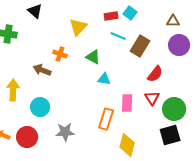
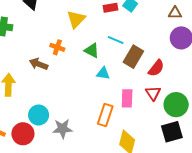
cyan line: (118, 36) -> (116, 40), moved
brown rectangle: (140, 46) -> (133, 57), moved
cyan circle: (40, 107) -> (39, 115), moved

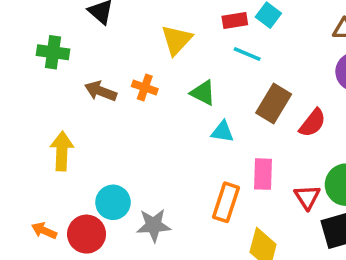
cyan line: (116, 40) -> (247, 54), moved
brown arrow: (39, 64) -> (101, 91), moved
red triangle: (153, 93) -> (307, 197), moved

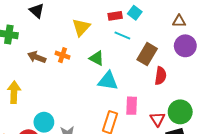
brown rectangle: (274, 103) -> (147, 54), moved
red semicircle: (312, 123) -> (161, 76), turned -30
cyan triangle: (222, 132) -> (108, 81), size x1.5

